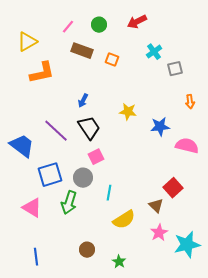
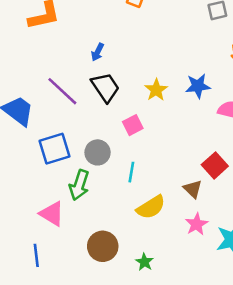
yellow star: (128, 112) -> (156, 90), moved, turned 30
pink square: (96, 157) -> (133, 125), moved
pink triangle: (32, 208) -> (52, 214), moved
brown circle: (87, 250) -> (103, 246), size x1.5

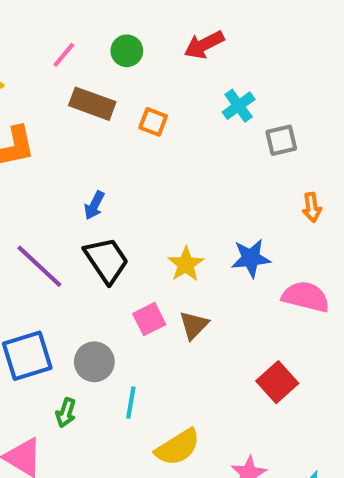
cyan line: (131, 172) -> (131, 402), moved
green arrow: (79, 185) -> (66, 413), size x0.6
brown triangle: (193, 189) -> (194, 325), moved, turned 30

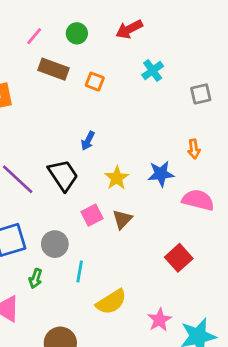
gray square: (281, 140) -> (201, 94), moved
blue arrow: (94, 205) -> (88, 141), moved
orange arrow: (312, 207) -> (194, 149), moved

